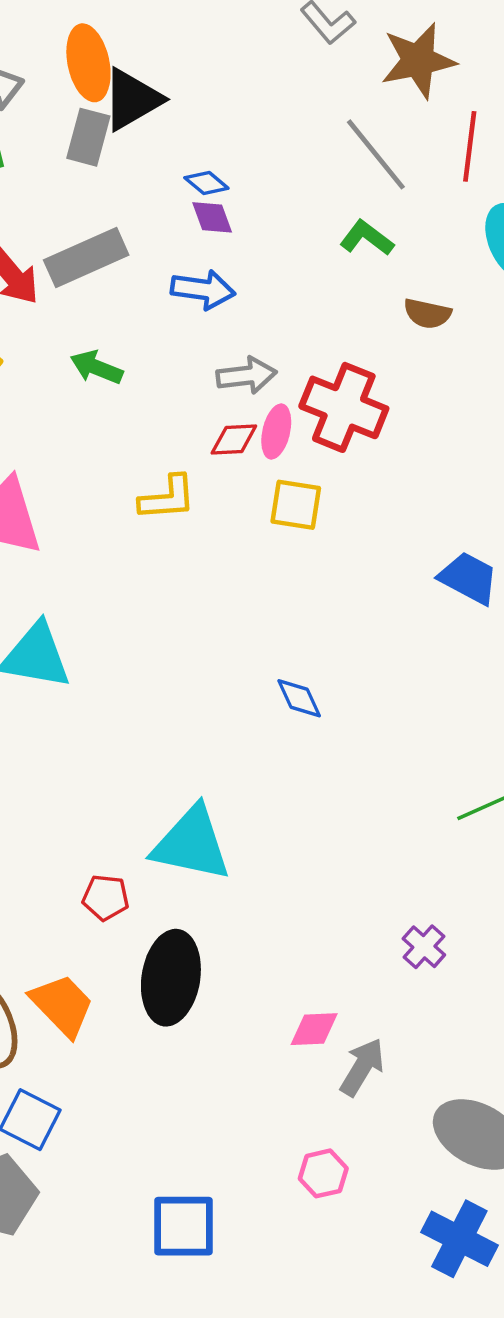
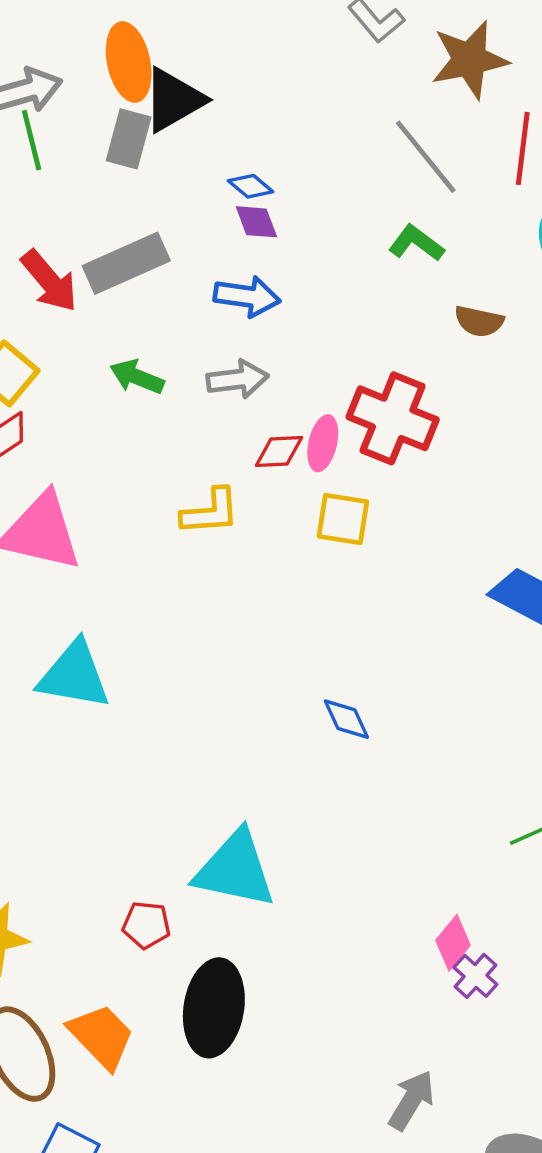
gray arrow: (246, 375) -> (238, 379), moved
pink diamond: (314, 1029) -> (453, 943), moved, turned -48

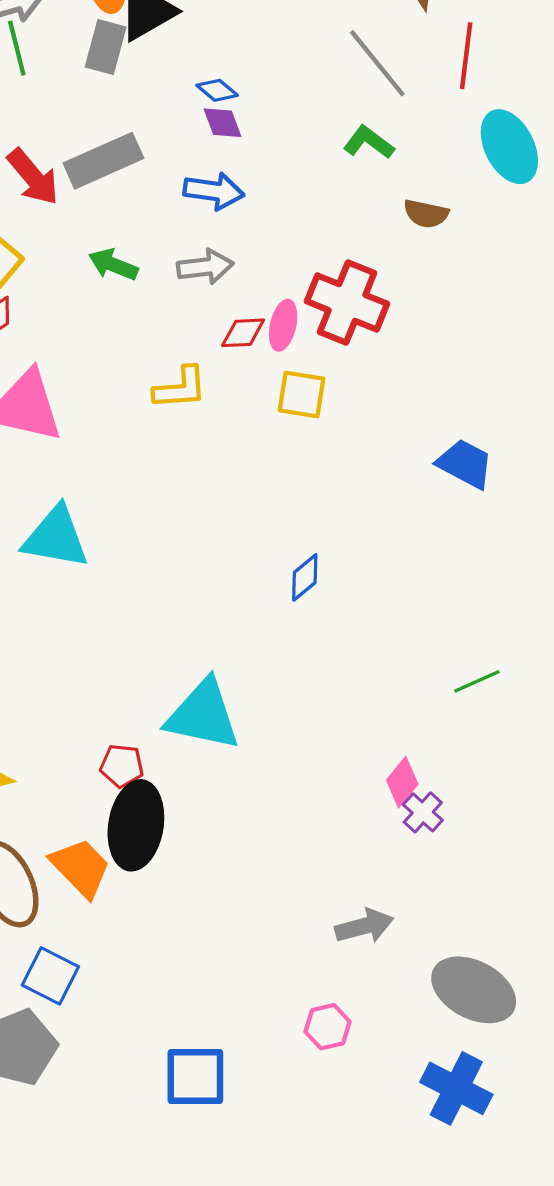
blue diamond: (346, 719) -> (305, 577), turned 75
black ellipse: (214, 1008) -> (136, 825), moved
gray arrow: (412, 1100) -> (364, 926), turned 44

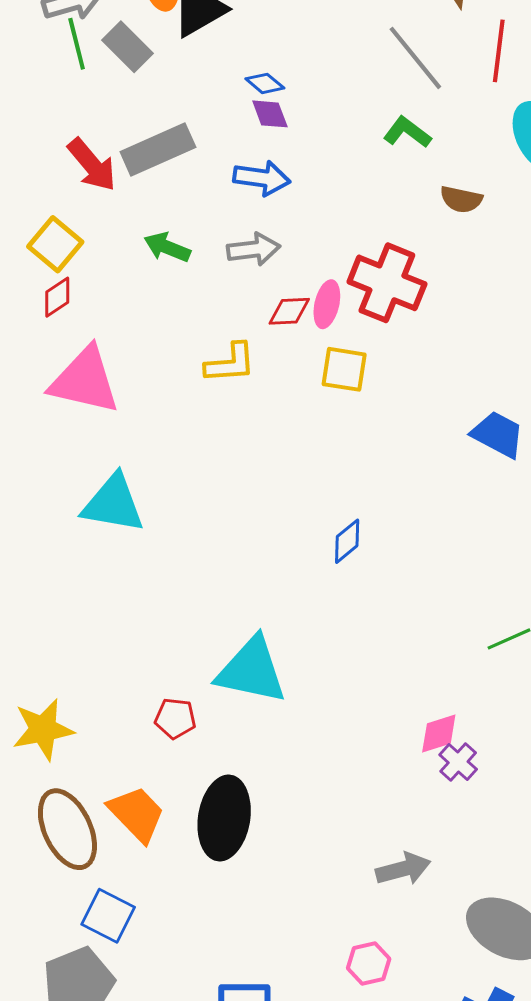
gray rectangle: (106, 47) -> (127, 47), moved, turned -60
pink diamond: (402, 782) -> (439, 734), turned 33
black ellipse: (136, 825) -> (224, 818), moved

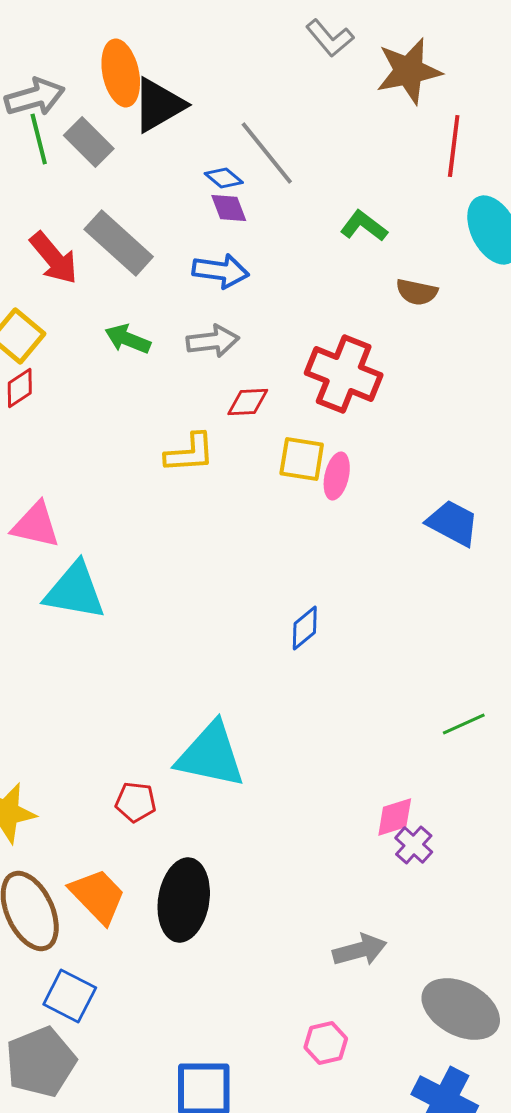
gray line: (415, 58) -> (267, 153), moved
gray rectangle: (158, 150) -> (119, 243), turned 66
pink ellipse: (327, 304) -> (337, 476), moved
pink triangle: (85, 380) -> (36, 525), moved, size x0.7

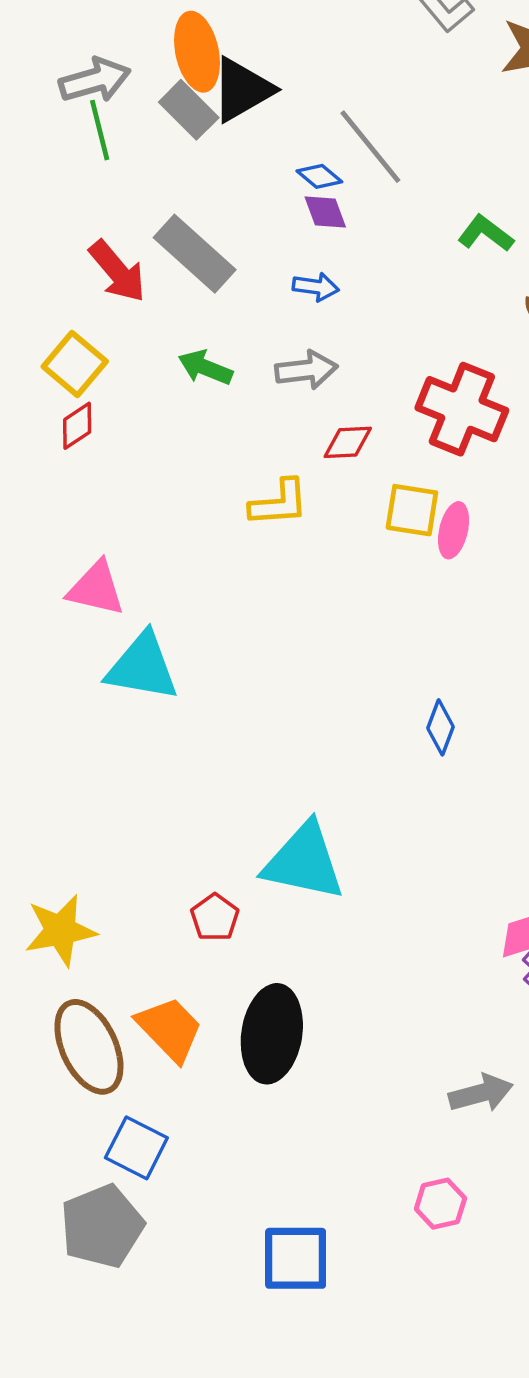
gray rectangle: (89, 142) -> (189, 110), moved
blue arrow: (221, 271) -> (316, 287), size x0.7
blue diamond: (305, 628) -> (440, 727), moved, turned -30
red pentagon: (136, 802) -> (215, 917), turned 30

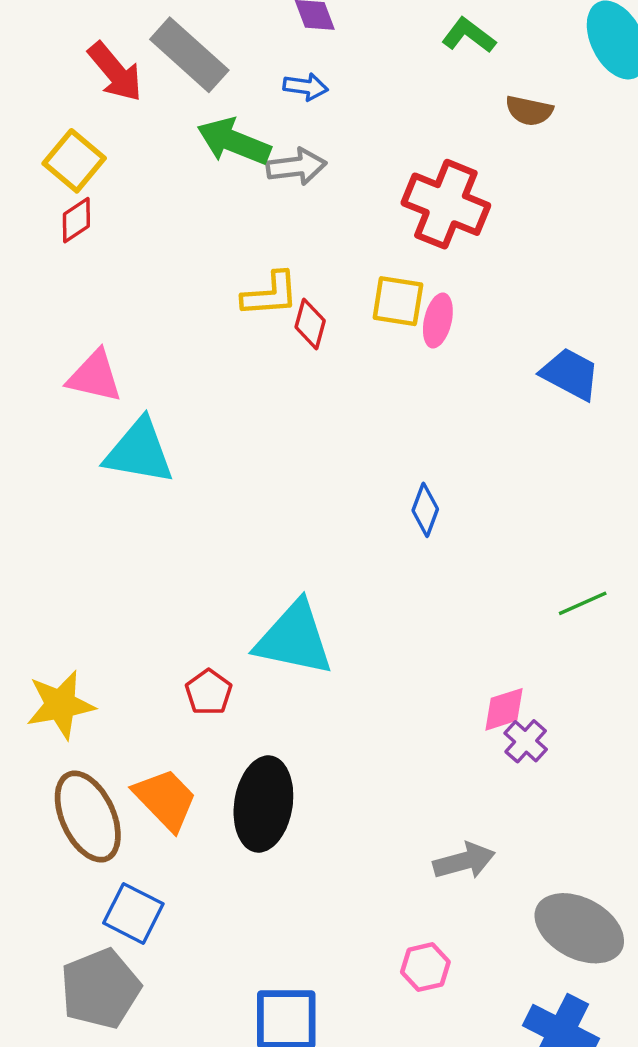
green arrow: (205, 368) -> (234, 141), moved, size x1.4
red diamond: (348, 442) -> (310, 324), moved, turned -72

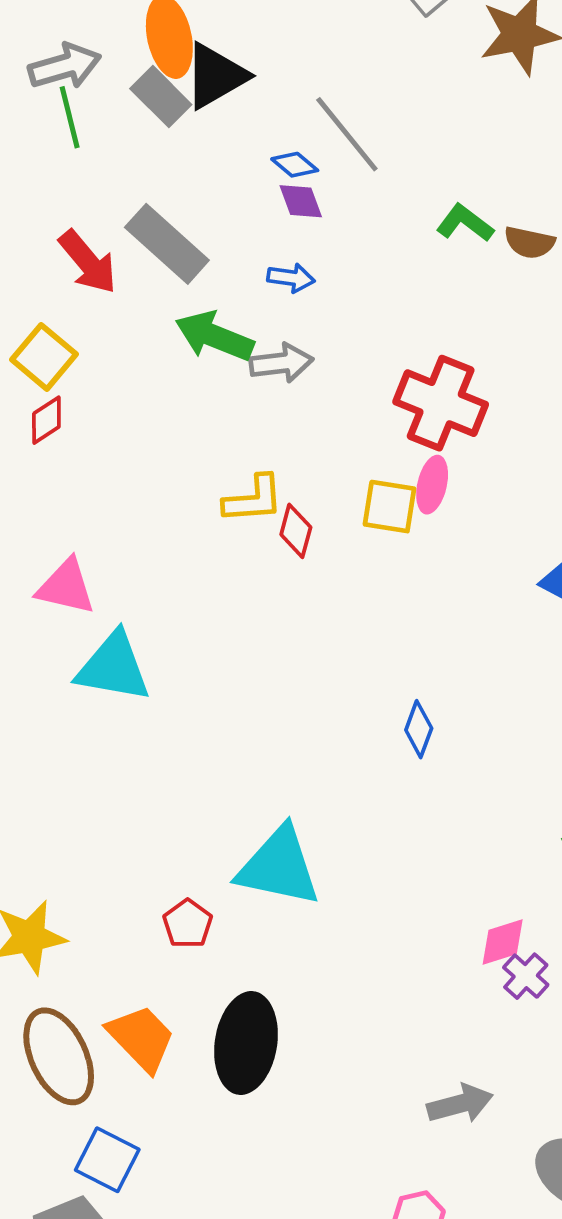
brown semicircle: (529, 111) -> (529, 243), moved
pink ellipse: (438, 320) -> (432, 485), moved

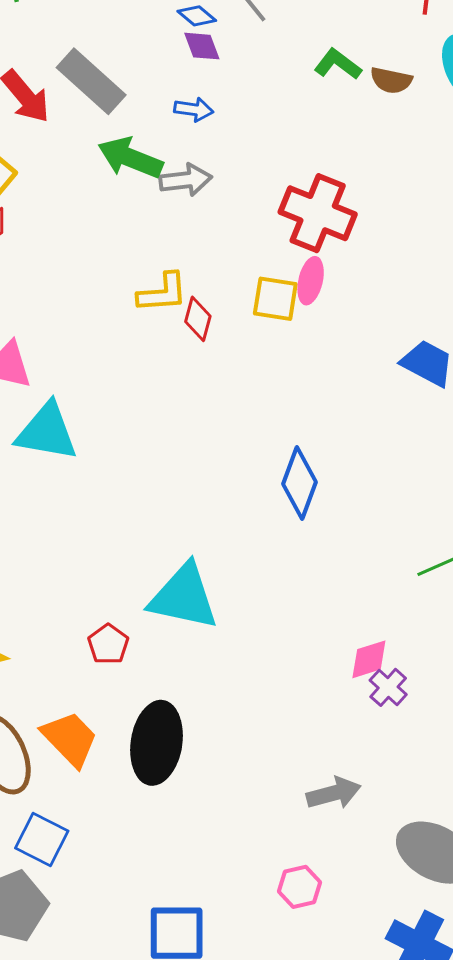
blue diamond: (419, 729) -> (299, 483), size x1.5

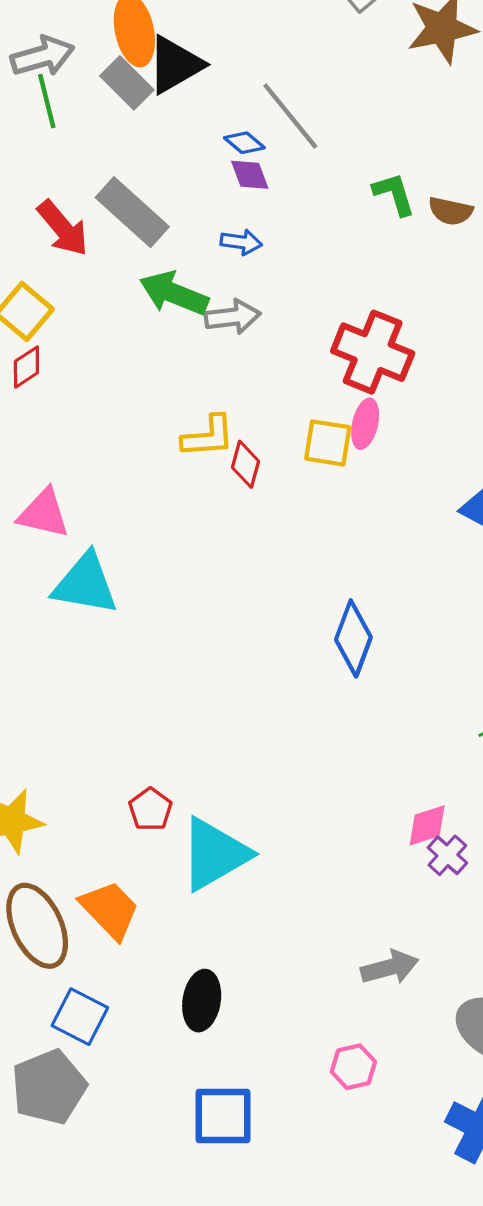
green L-shape: (338, 64) -> (394, 194), turned 36
cyan triangle: (184, 597) -> (214, 854), moved, turned -42
black ellipse: (157, 743) -> (202, 1001), moved, size x0.7

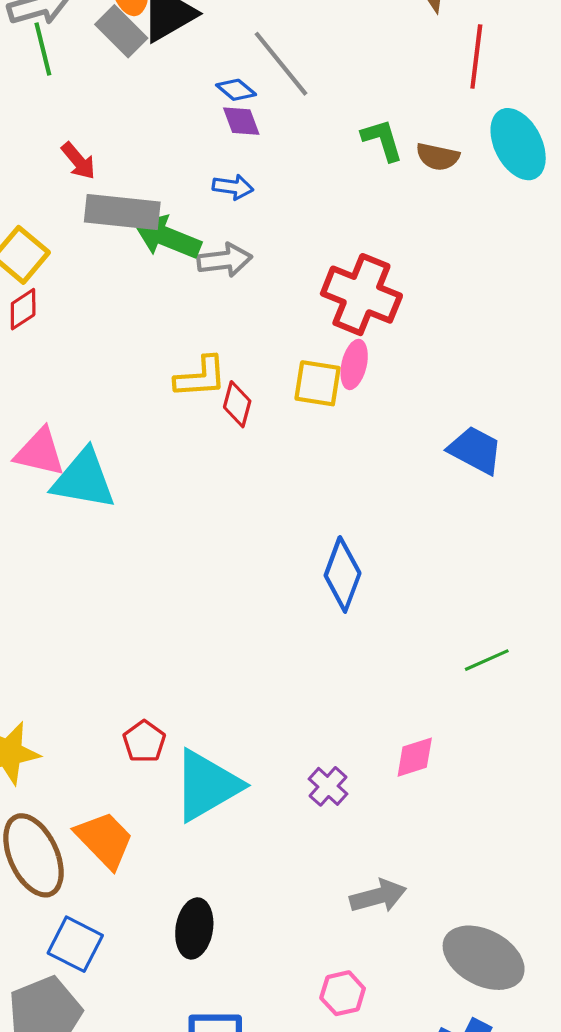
gray rectangle: (132, 212) -> (122, 212), moved, turned -36
red arrow: (63, 228) -> (78, 161), moved, size x0.7
cyan triangle: (85, 584) -> (84, 479), moved
purple cross: (447, 855) -> (328, 786), moved

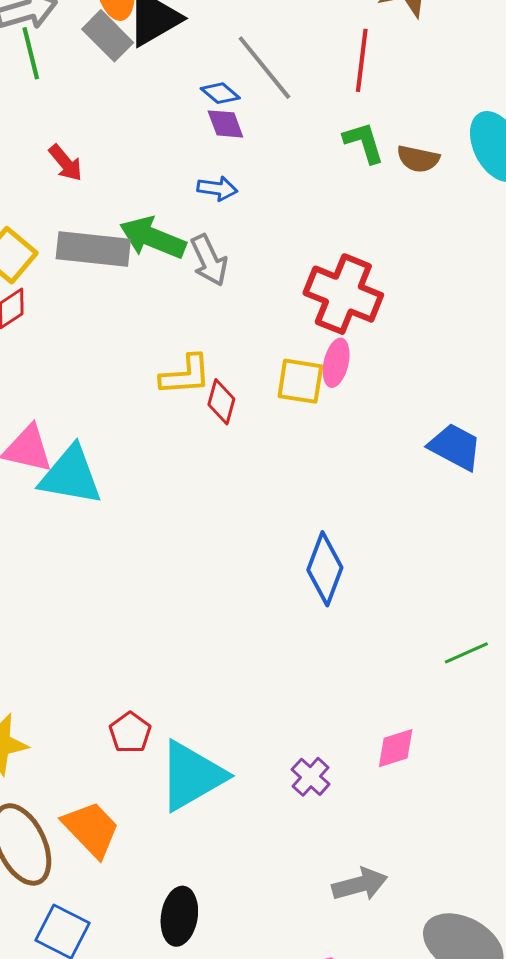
red line: (476, 56) -> (362, 60), moved
gray rectangle: (122, 212) -> (93, 249), moved
gray arrow: (225, 260) -> (209, 260), turned 72

